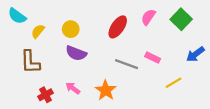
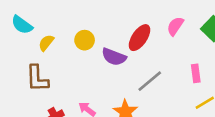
purple semicircle: (76, 53) -> (114, 57), moved
pink rectangle: (153, 58) -> (196, 73), moved, turned 56
gray line: (126, 64) -> (150, 81), turned -60

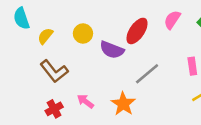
cyan semicircle: (22, 25) -> (21, 18), turned 35
brown L-shape: (37, 79) -> (54, 71), moved, turned -36

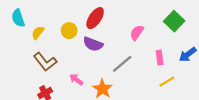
pink semicircle: (172, 20) -> (137, 33), moved
red ellipse: (137, 31) -> (95, 18), moved
pink arrow: (85, 101) -> (76, 79), moved

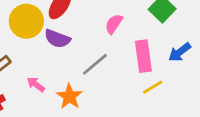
yellow circle: (69, 31) -> (26, 21), size x1.6
pink rectangle: (160, 58) -> (143, 56), size x1.6

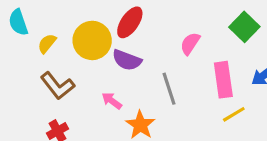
gray line: (95, 64) -> (169, 89), turned -68
pink arrow: (36, 84) -> (112, 101), moved

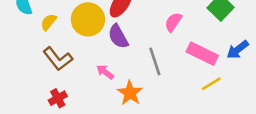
purple semicircle: (127, 60) -> (118, 36), turned 40
pink rectangle: (223, 80) -> (202, 54), turned -56

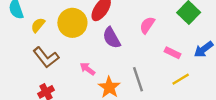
purple semicircle: (118, 36) -> (112, 38), moved
pink rectangle: (202, 54) -> (173, 53), size x0.6
gray line: (155, 61) -> (138, 79), moved

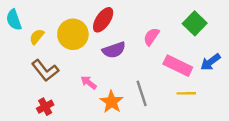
purple semicircle: (112, 38) -> (114, 50), turned -80
pink rectangle: (173, 53) -> (178, 66), size x1.6
yellow line: (181, 79) -> (186, 93), turned 30

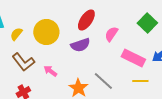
red ellipse: (103, 20) -> (86, 20), moved
pink arrow: (89, 82) -> (50, 71), moved
gray line: (142, 93) -> (103, 81), turned -30

